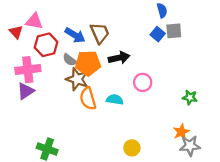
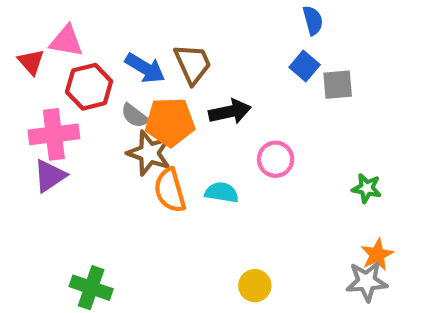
gray square: (174, 31) -> (338, 85), moved
orange star: (181, 132) -> (377, 255), moved

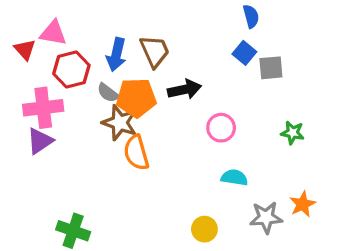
blue arrow: (145, 68) -> (116, 55), turned 72
green star: (367, 188) -> (293, 133), moved
cyan semicircle: (222, 192) -> (234, 178), moved
gray star: (367, 281) -> (266, 217), moved

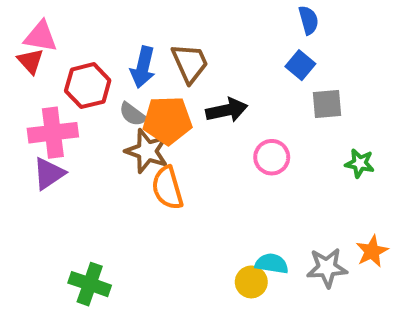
pink triangle: (53, 33) -> (41, 37), moved
gray square: (271, 68) -> (327, 104), moved
cyan semicircle: (234, 178) -> (272, 264), moved

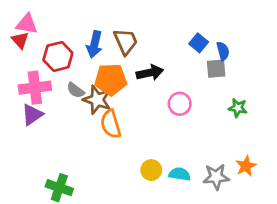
blue semicircle: (309, 20) -> (223, 51), moved
gray semicircle: (133, 114) -> (76, 90), moved
yellow circle: (251, 282) -> (151, 170), moved

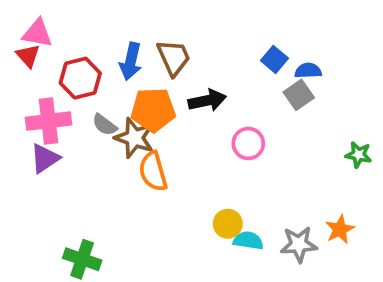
blue semicircle: (223, 51) -> (308, 71), turned -78
gray square: (216, 69) -> (299, 95), turned -30
green star: (238, 108) -> (358, 155), moved
yellow circle: (151, 170) -> (228, 224), moved

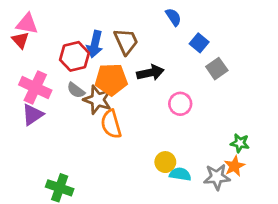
blue semicircle: (308, 71) -> (173, 17), moved, turned 60
red hexagon: (80, 78) -> (75, 56), moved
pink cross: (49, 121) -> (35, 88), turned 32
green star: (358, 155) -> (240, 143), moved
orange star: (340, 229) -> (234, 166), moved

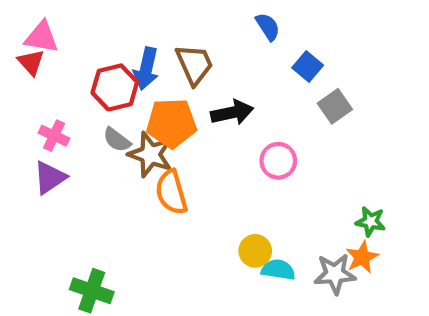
pink cross: (35, 88) -> (54, 136), size x0.6

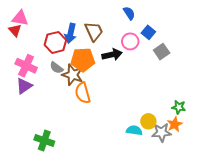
pink cross: (54, 136) -> (26, 66), size x1.5
pink circle: (278, 161) -> (130, 41), moved
yellow circle: (255, 251) -> (148, 121), moved

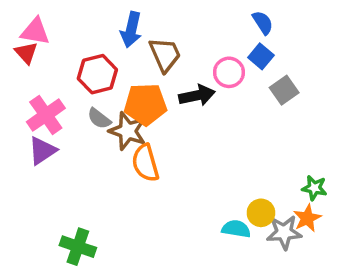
blue semicircle: (129, 13) -> (263, 23), moved
blue arrow: (71, 33) -> (131, 30), moved
pink cross: (26, 66) -> (46, 115), turned 30

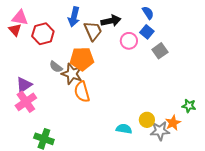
red hexagon: (97, 74) -> (43, 34), moved
black arrow: (197, 95) -> (111, 21), moved
pink cross: (46, 115) -> (26, 102), moved
green star: (314, 188) -> (189, 106), moved
cyan semicircle: (236, 229) -> (124, 129), moved

